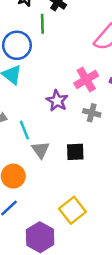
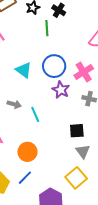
blue circle: (17, 45) -> (54, 66), moved
gray triangle: (41, 150) -> (83, 151), moved

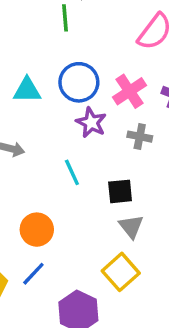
cyan triangle: (24, 70) -> (27, 90), turned -36
cyan line: (35, 114) -> (72, 172), moved

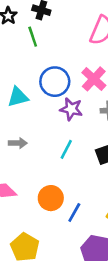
cyan line: (72, 172) -> (66, 149), turned 66
blue line: (33, 274) -> (74, 213), moved

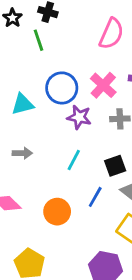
blue line: (74, 213) -> (95, 197), moved

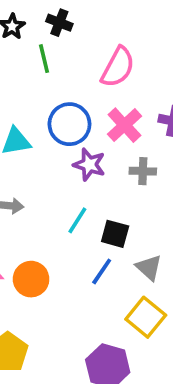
pink semicircle: (111, 34) -> (118, 67), moved
black square: (115, 166) -> (115, 234), moved, turned 30
orange circle: (57, 212) -> (31, 279), moved

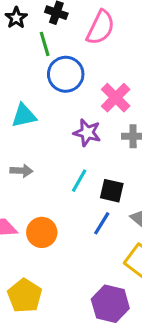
pink semicircle: (118, 67) -> (101, 28), moved
blue circle: (69, 124) -> (66, 74), moved

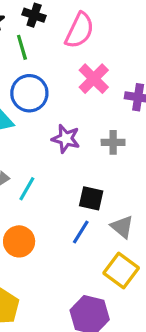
blue circle: (66, 74) -> (29, 93), moved
pink cross: (116, 98) -> (94, 79), moved
cyan line: (79, 181) -> (27, 189), moved

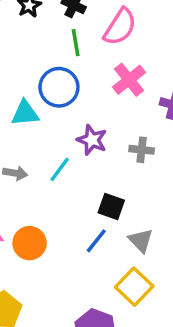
green line: (22, 47) -> (76, 43), moved
cyan line: (27, 189) -> (60, 169), moved

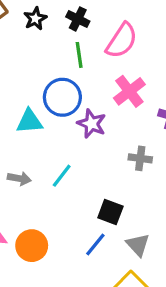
purple star: (92, 140) -> (92, 124), moved

